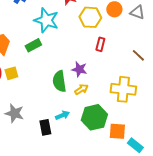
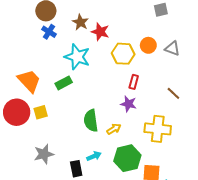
purple star: (79, 69) -> (128, 104), moved
gray star: (14, 113) -> (44, 154), turned -30

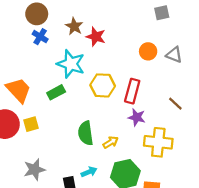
yellow hexagon: (123, 54) -> (103, 85), moved
red rectangle: (134, 82) -> (132, 91), size x1.5
purple star: (128, 104) -> (137, 117), moved

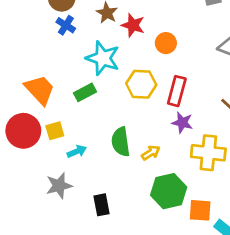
orange circle: (148, 51) -> (166, 43), moved
cyan arrow: (89, 172) -> (77, 151), moved

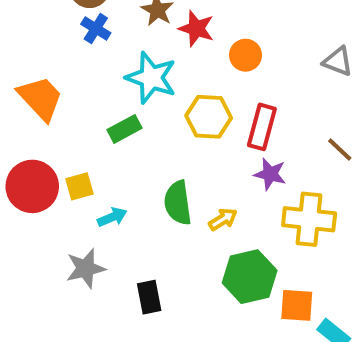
orange trapezoid: (40, 90) -> (40, 98), moved

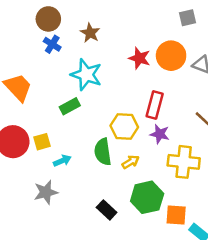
red star: (196, 29) -> (139, 58), moved
orange circle: (245, 55) -> (171, 56), moved, size x1.5
yellow hexagon: (209, 117) -> (124, 126), moved
black rectangle: (149, 297) -> (107, 210), moved, turned -36

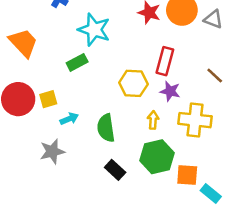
green semicircle: (103, 152) -> (106, 128), moved
yellow arrow: (131, 162) -> (153, 120), moved, turned -54

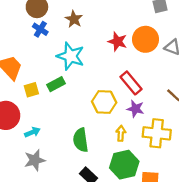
red rectangle: (165, 61) -> (131, 83), turned -55
yellow square: (48, 99) -> (31, 90), moved
cyan arrow: (69, 119) -> (32, 132), moved

